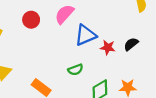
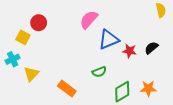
red circle: (31, 20) -> (39, 23), moved

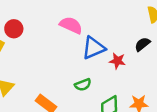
pink semicircle: (89, 20) -> (71, 25), turned 72
black semicircle: (151, 48) -> (142, 44), moved

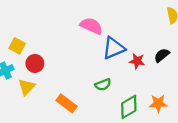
red circle: (14, 29) -> (35, 63), moved
black semicircle: (142, 44) -> (162, 55), moved

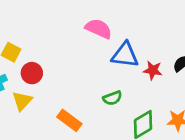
blue triangle: (114, 48) -> (125, 55), turned 30

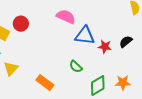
red circle: (32, 73) -> (21, 24), moved
green semicircle: (112, 98) -> (76, 67), turned 64

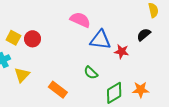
red circle: (21, 24) -> (32, 39), moved
black semicircle: (126, 42) -> (144, 35), moved

